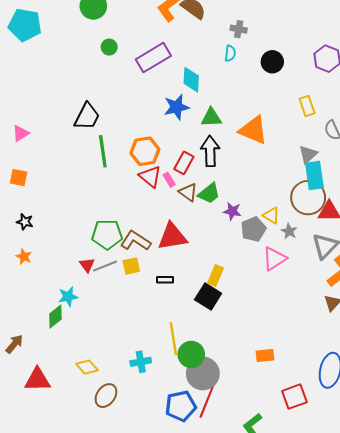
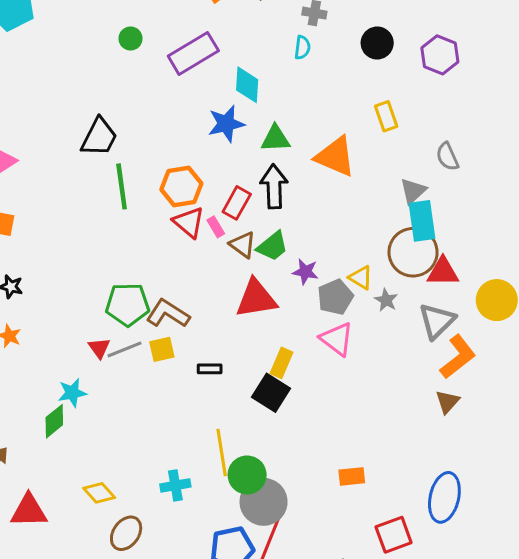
black circle: (272, 62) -> (377, 43), moved
yellow rectangle: (307, 106) -> (386, 116), moved
red triangle: (172, 237) -> (256, 299), moved
pink triangle: (274, 259) -> (337, 339), moved, turned -50

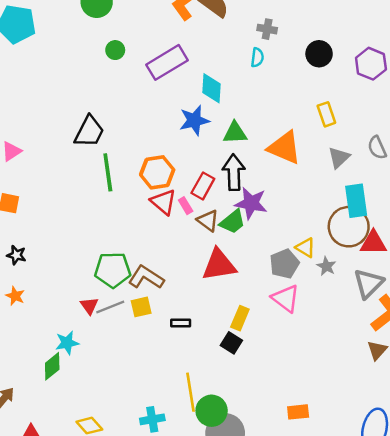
gray triangle: (413, 191) -> (339, 158), moved
purple star: (305, 272) -> (251, 203), moved, size x1.5
black square: (271, 393) -> (231, 343), size x0.7

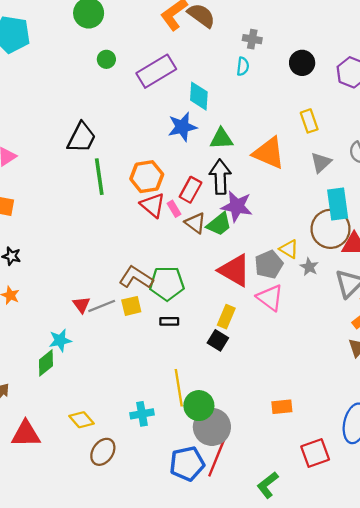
red triangle: (219, 265) -> (234, 270), moved, turned 39
green pentagon: (113, 270) -> (167, 283), moved

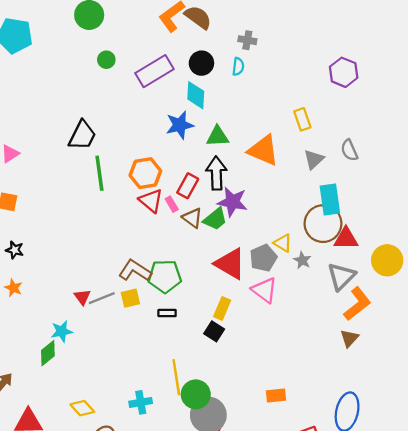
black circle: (302, 63) -> (201, 63), moved

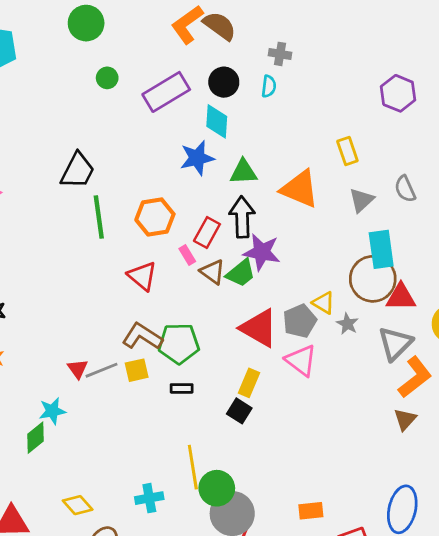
red triangle: (151, 201) -> (142, 276), moved
orange rectangle: (276, 396) -> (311, 511), moved

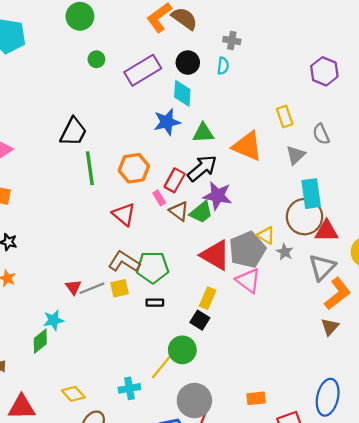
gray semicircle: (405, 189) -> (321, 134), moved
black arrow: (242, 217) -> (202, 168), turned 52
gray pentagon: (300, 321) -> (247, 250), size x1.4
yellow line: (193, 467) -> (164, 364), turned 48
green circle: (217, 488) -> (182, 350), moved

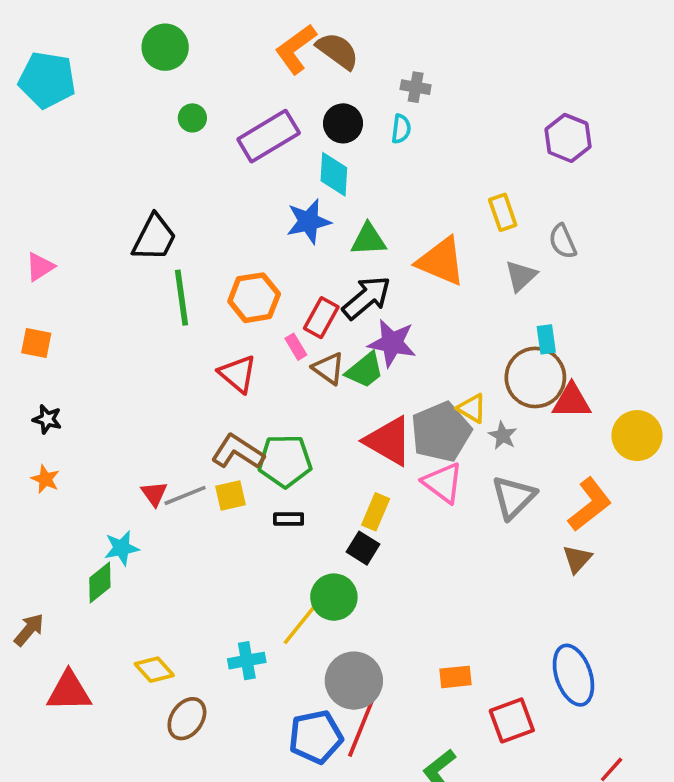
cyan rectangle: (311, 194) -> (546, 339), size x0.6
gray triangle: (322, 267) -> (514, 497), moved
blue ellipse: (328, 397) -> (573, 675), turned -32

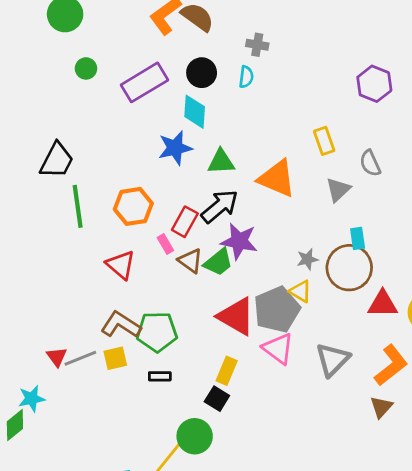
red triangle: (572, 401) -> (383, 304), moved
gray star: (503, 436) -> (307, 259), moved, turned 30

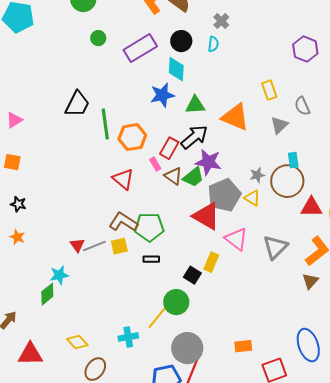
gray cross: (257, 45) -> (221, 21), turned 35
green line: (78, 206) -> (105, 124), moved
gray pentagon: (277, 309) -> (224, 195), moved
yellow rectangle: (227, 371) -> (211, 262), moved

